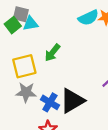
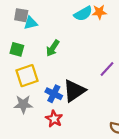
green square: (13, 25) -> (17, 49), moved, turned -32
yellow square: (24, 66) -> (27, 76), moved
gray star: (26, 92) -> (23, 104), moved

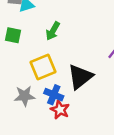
yellow square: (27, 76) -> (43, 67), moved
blue cross: (54, 94) -> (54, 95), moved

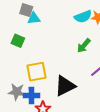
green arrow: (53, 31) -> (84, 46), moved
blue cross: (54, 95) -> (31, 95), moved, turned -35

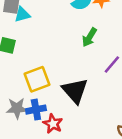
black triangle: (65, 86) -> (75, 91), turned -35

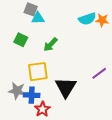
green arrow: (89, 37) -> (51, 45), moved

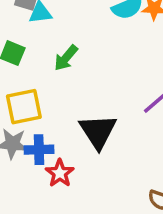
yellow square: (38, 72) -> (24, 107), moved

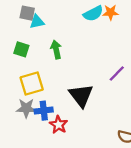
green arrow: (66, 58) -> (56, 49), turned 132

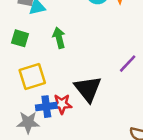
gray star: (26, 108) -> (28, 122), moved
red star: (59, 125) -> (62, 104), moved, turned -30

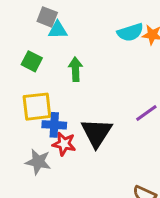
blue cross: (46, 107) -> (54, 125), moved
gray star: (28, 122) -> (38, 162), moved

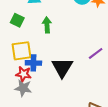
red star: (64, 144) -> (23, 74), moved

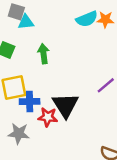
red star: (23, 74) -> (48, 117), moved

